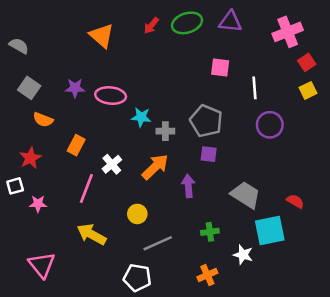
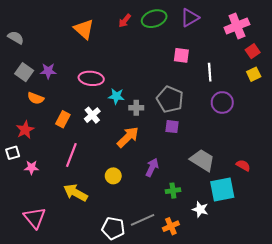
purple triangle: (230, 22) -> (190, 18), turned -36
purple star: (75, 88) -> (48, 71), moved
white cross: (112, 164) -> (92, 115), moved
purple arrow: (188, 186) -> (152, 167), moved, turned 30
gray line: (158, 243) -> (143, 220), moved

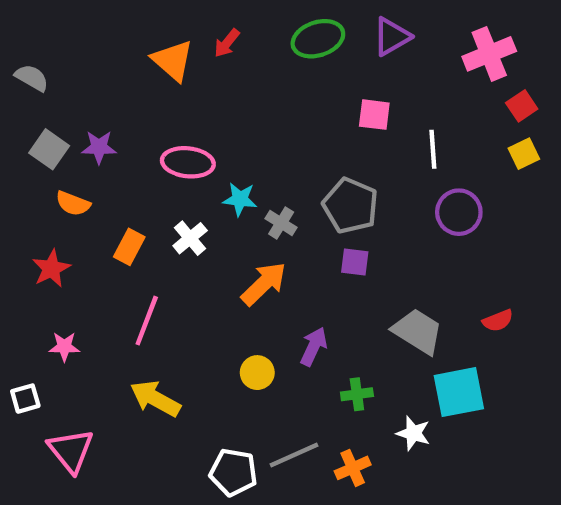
red arrow: (125, 21) -> (227, 43), moved
gray cross: (136, 108) -> (281, 223), turned 32
white square: (13, 153) -> (25, 399), moved
red semicircle: (243, 165) -> (498, 321), moved, turned 128
yellow circle: (113, 176) -> (257, 373), moved

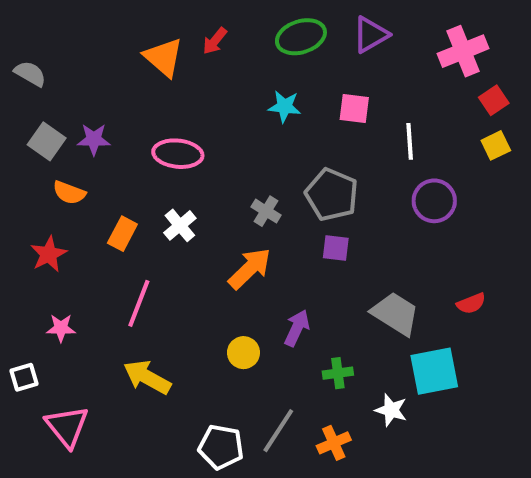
cyan star: (240, 199) -> (285, 106), moved
gray line: (294, 455) -> (278, 431), turned -33

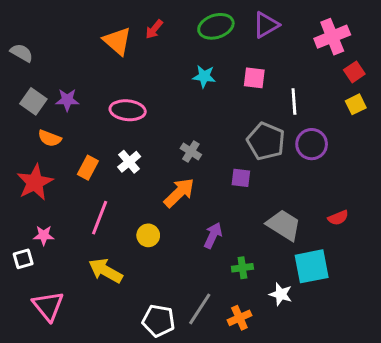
gray pentagon: (332, 195) -> (266, 141), moved
red star: (49, 254) -> (35, 182), size x1.4
yellow circle: (243, 353) -> (148, 235), moved
white square: (24, 377) -> (23, 259), moved

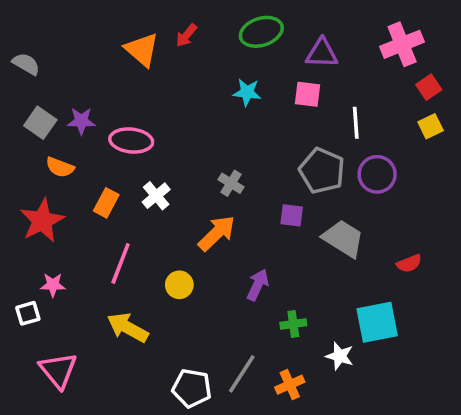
purple triangle: (266, 25) -> (322, 53), moved, turned 32
pink ellipse: (128, 110) -> (131, 140), moved
gray trapezoid: (284, 225) -> (343, 238), moved

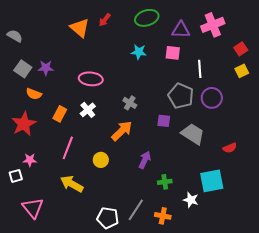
pink cross: (402, 44) -> (213, 25), moved
pink ellipse: (131, 140) -> (91, 79), moved
orange cross: (290, 385) -> (163, 216), turned 35

